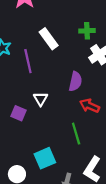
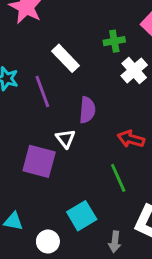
purple semicircle: (75, 81) -> (87, 110), moved
purple square: (18, 113) -> (39, 161), size x1.6

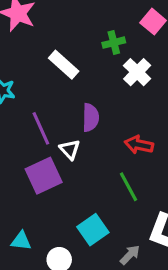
purple line: (42, 91) -> (41, 128), moved
purple square: (39, 161) -> (44, 176), turned -36
gray arrow: (115, 242) -> (130, 255), turned -138

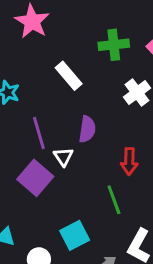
green cross: (114, 43) -> (114, 45), moved, size x1.4
red arrow: (139, 145) -> (129, 161), turned -108
purple square: (44, 176) -> (35, 178), turned -32

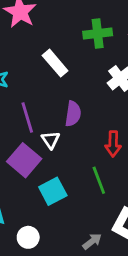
cyan square: (75, 235) -> (53, 191), moved

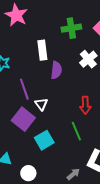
white rectangle: (55, 63) -> (42, 50), turned 36
purple semicircle: (73, 114) -> (56, 70), moved

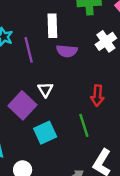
purple semicircle: (56, 70) -> (67, 51), turned 84
purple line: (24, 89) -> (29, 50), moved

